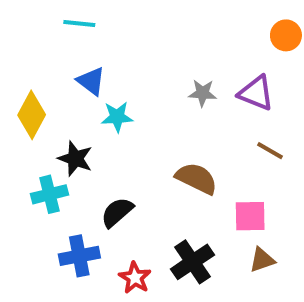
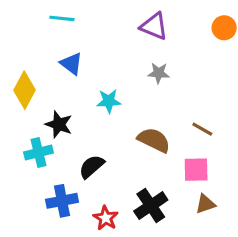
purple triangle: (256, 93) -> (154, 26), moved
cyan star: (117, 117) -> (109, 101), moved
brown line: (270, 151) -> (202, 129), moved

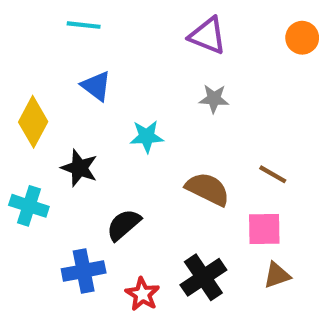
cyan cross: (39, 153) -> (29, 206), moved, turned 32

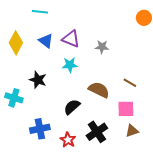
purple triangle: (208, 36) -> (71, 39), moved
yellow diamond: (33, 122) -> (16, 43), moved
black semicircle: (124, 225) -> (72, 107), moved

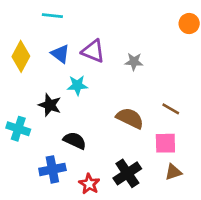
cyan star: (70, 65) -> (77, 85), moved
black semicircle: (72, 107) -> (75, 141), moved, turned 66

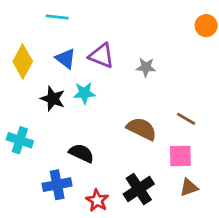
black star: (50, 105) -> (53, 99), moved

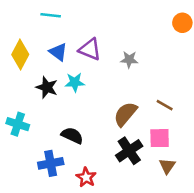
brown semicircle: (142, 129) -> (125, 114), turned -76
brown triangle: (189, 188) -> (167, 166), turned -36
black cross: (139, 189) -> (129, 151), moved

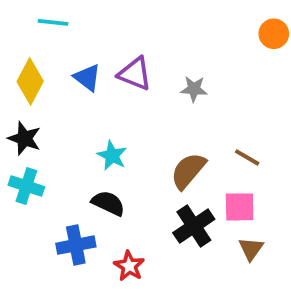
cyan line: (51, 15) -> (53, 22), moved
cyan star: (75, 82) -> (112, 156), moved, turned 30
black star: (47, 87) -> (24, 138), moved

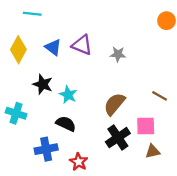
black star: (24, 138) -> (43, 84), moved
brown line: (247, 157) -> (160, 96), moved
brown triangle: (251, 249) -> (153, 151), turned 42

